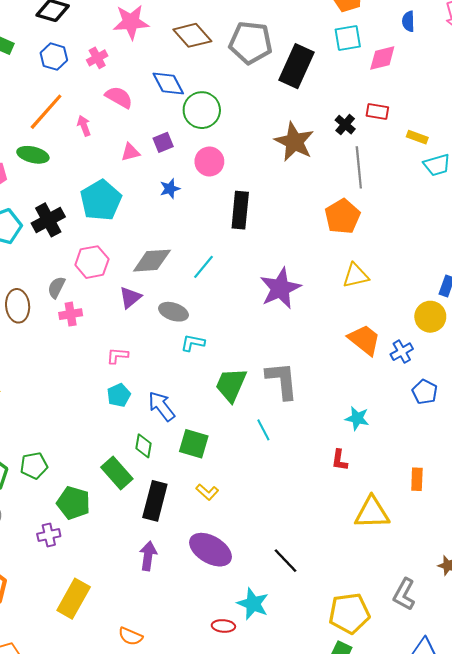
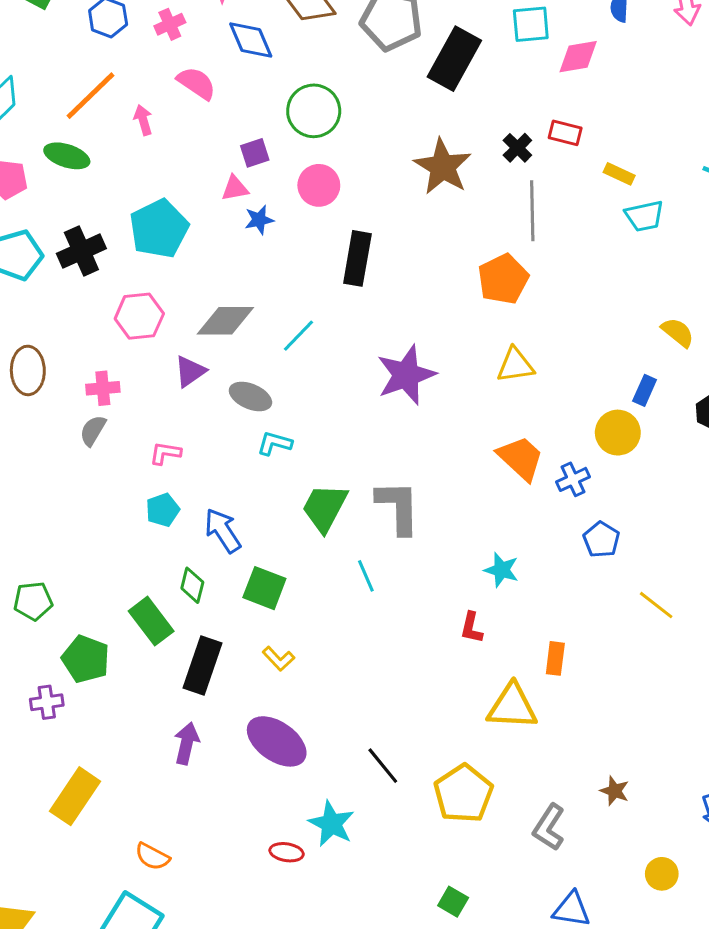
blue diamond: (168, 83) -> (251, 40), moved
pink triangle: (130, 152) -> (235, 188), moved
gray semicircle: (56, 287) -> (93, 430), moved
orange rectangle: (417, 479) -> (555, 658), moved
yellow pentagon: (349, 613) -> (463, 794), moved, turned -30

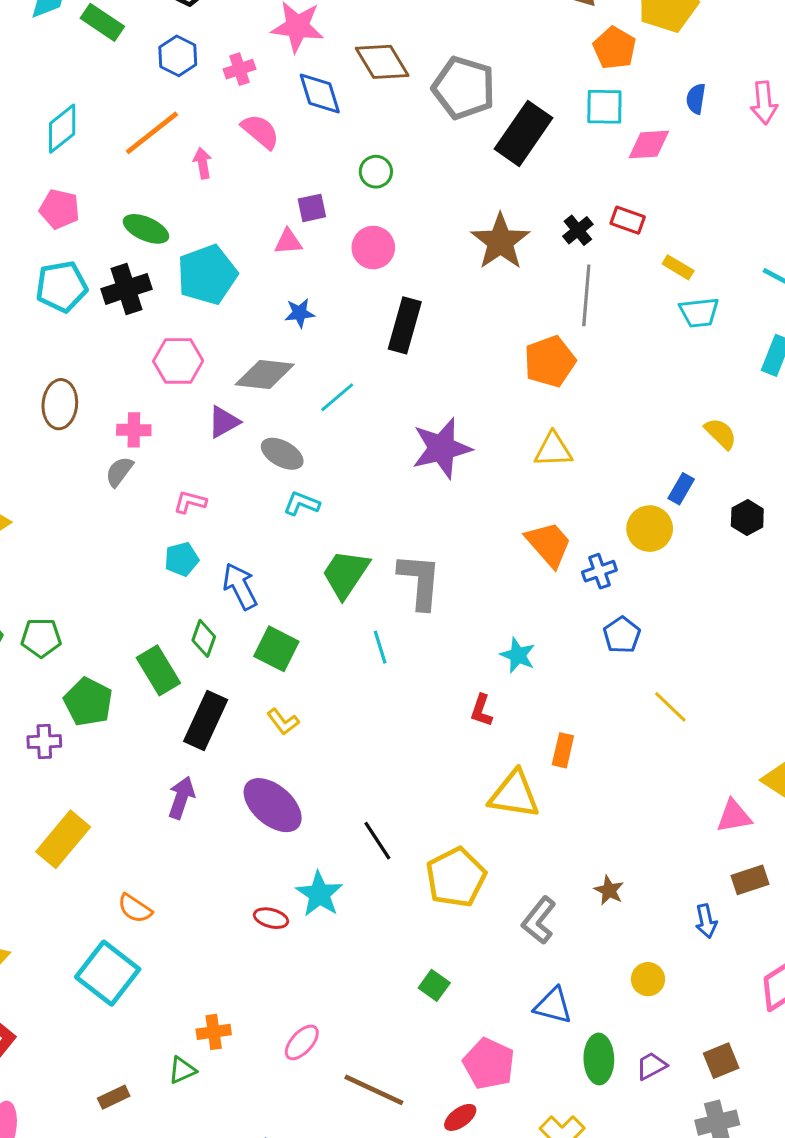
green circle: (314, 111) -> (376, 172), size x0.6
green ellipse: (67, 156) -> (146, 229), moved
blue star: (259, 220) -> (300, 313), moved

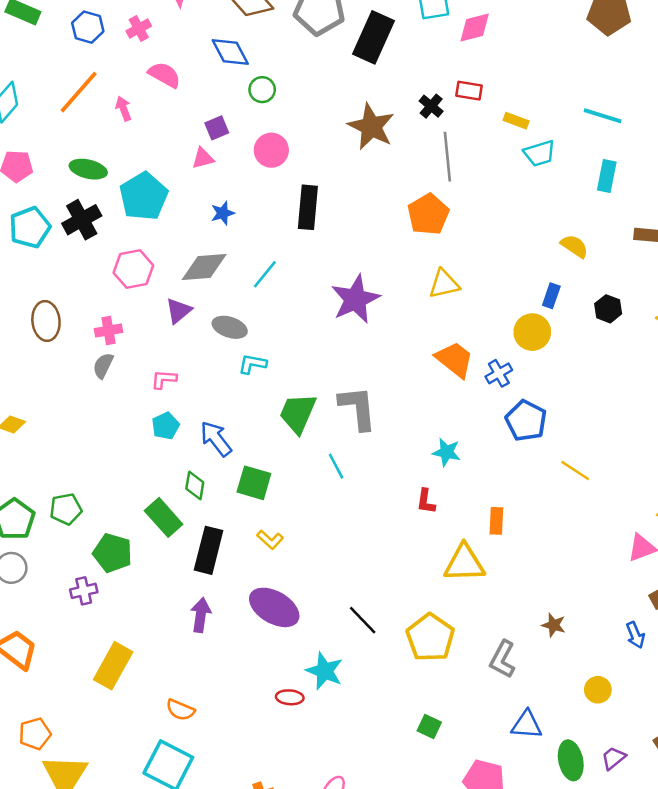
blue diamond: (320, 93) -> (230, 52), moved
blue pentagon: (622, 635) -> (526, 421), size x1.4

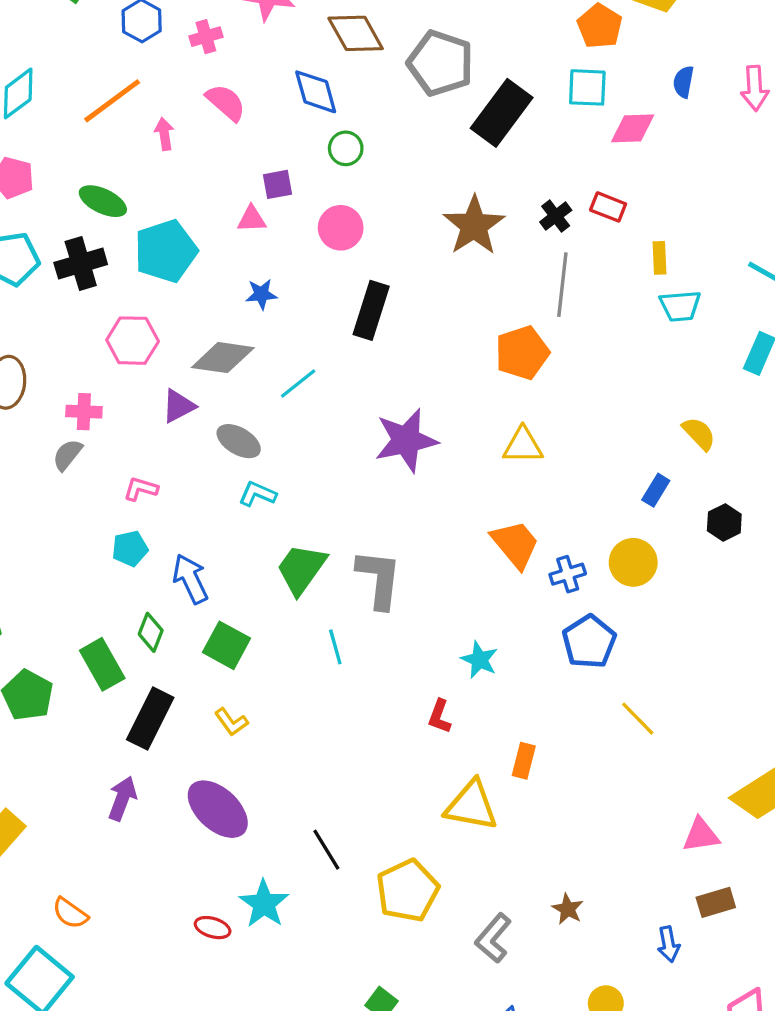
yellow rectangle: (516, 121) -> (659, 258), turned 55
yellow circle: (532, 332) -> (633, 562), moved

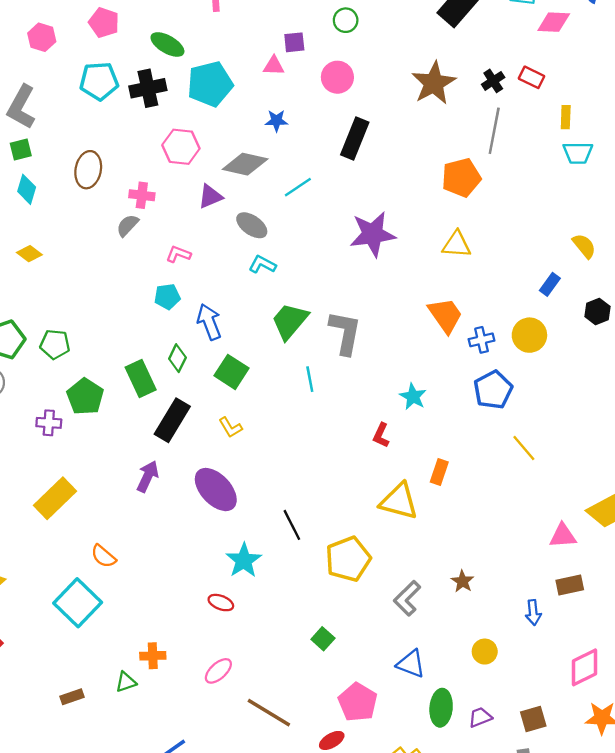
red ellipse: (213, 928) -> (221, 603), moved

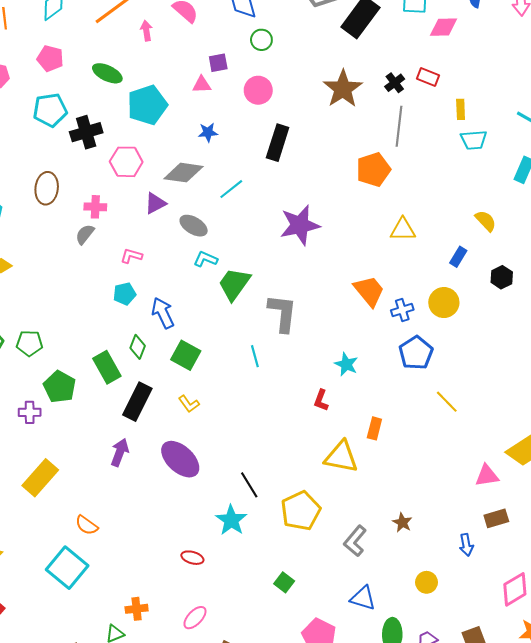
black cross: (148, 88) -> (86, 132), moved
yellow triangle: (457, 244) -> (403, 230), moved
green trapezoid: (290, 321) -> (234, 284), moved
cyan star: (244, 560) -> (231, 520), moved

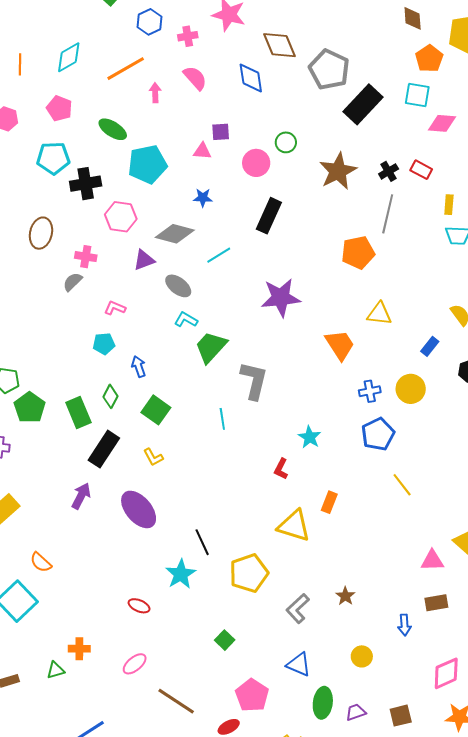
green circle: (261, 40) -> (286, 142), moved
orange trapezoid: (369, 291) -> (340, 345), moved
blue arrow: (163, 313) -> (139, 367), size x0.7
green pentagon: (60, 387) -> (30, 408), moved

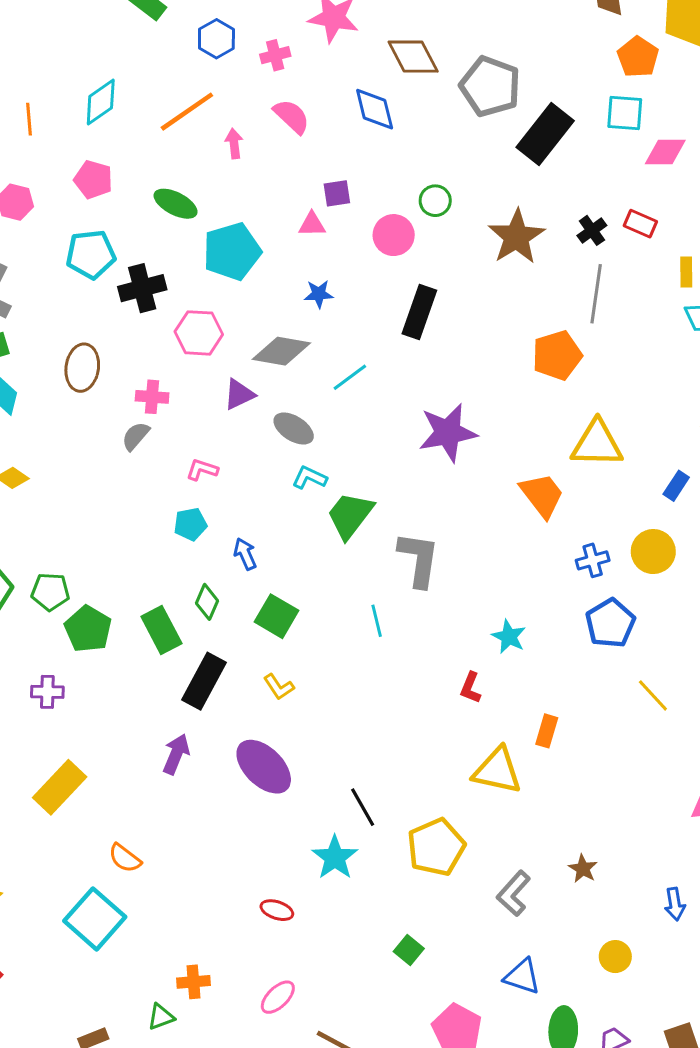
yellow triangle: (379, 314) -> (597, 444), size x1.4

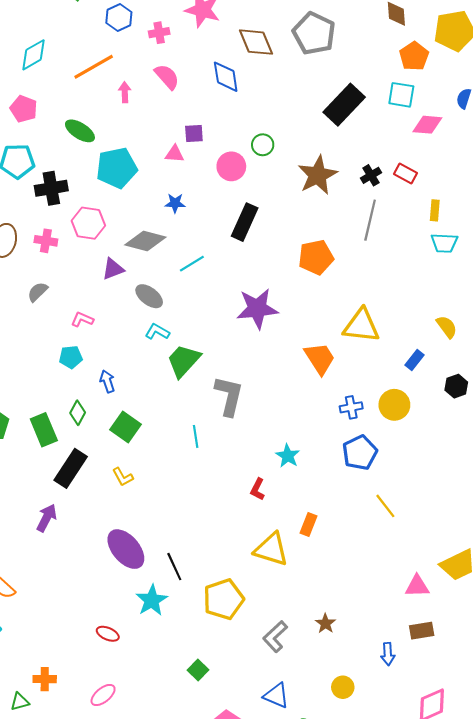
gray pentagon: (490, 86) -> (314, 33), moved
orange pentagon: (557, 355) -> (316, 257), moved
pink cross: (152, 397) -> (46, 241), moved
purple ellipse: (264, 767) -> (126, 549), moved

